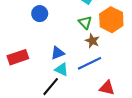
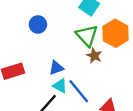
green triangle: (85, 22) -> (87, 36), size x1.5
blue line: (89, 63) -> (79, 91), moved, turned 75

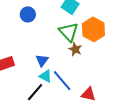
blue circle: (38, 24) -> (28, 14), moved
blue triangle: (56, 68) -> (42, 60), turned -32

